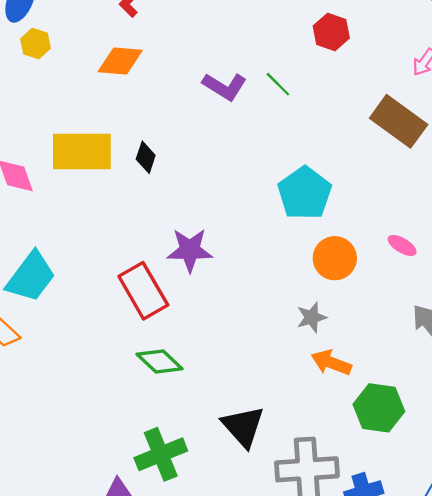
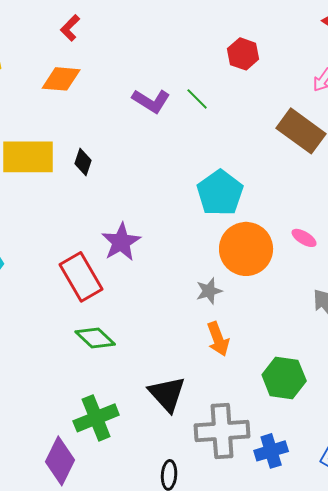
purple star: (190, 250) -> (121, 242), turned -30
orange circle: (335, 258) -> (246, 249), size x1.4
gray star: (312, 317) -> (209, 291), moved
orange arrow: (331, 363) -> (218, 339), moved, turned -132

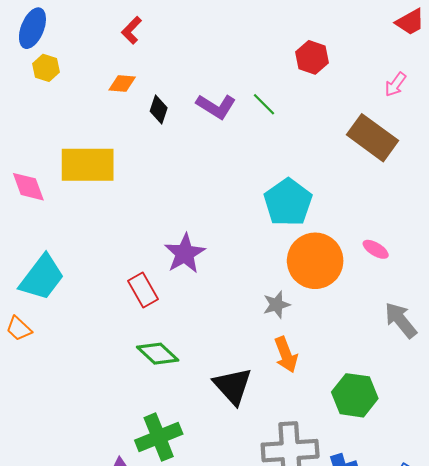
orange diamond: (61, 79) -> (122, 83), size x0.7
black diamond: (83, 162) -> (159, 110), moved
red rectangle: (81, 277) -> (143, 290), size x0.7
black triangle: (167, 394) -> (233, 386), moved

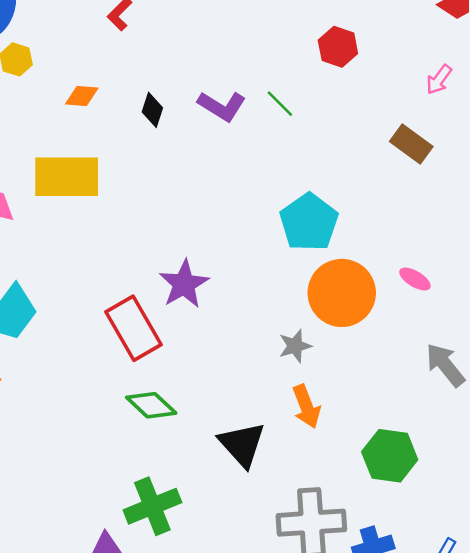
orange diamond: (122, 83) -> (82, 96), moved
brown rectangle: (372, 138) -> (411, 144), size x0.7
red rectangle: (143, 290) -> (133, 328), size x1.5

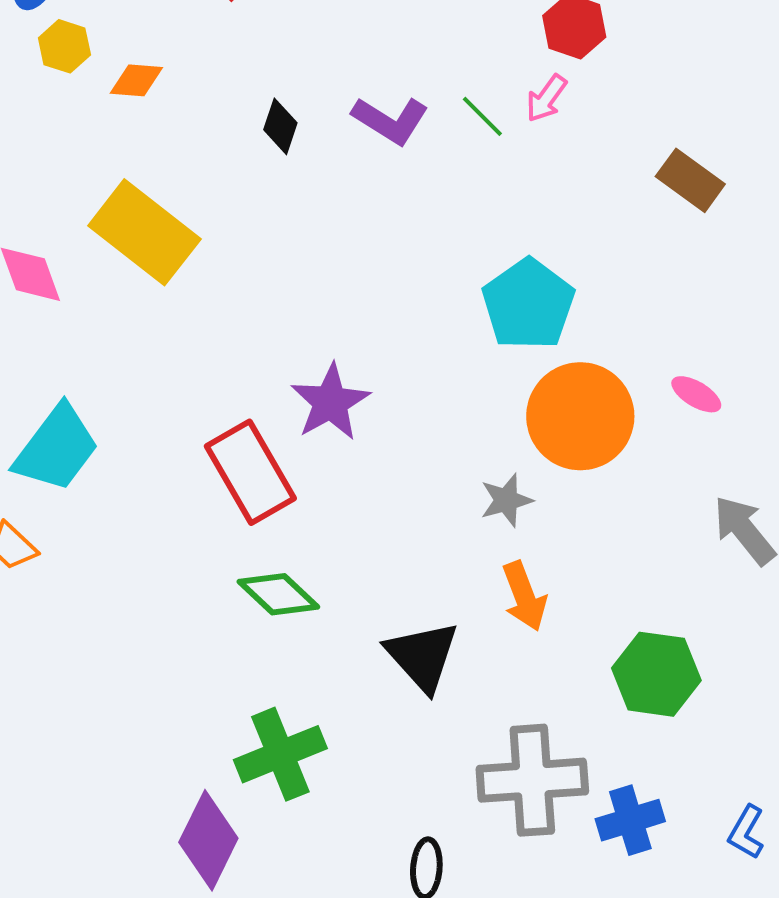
pink arrow: (439, 80) -> (546, 98), moved
orange diamond: (82, 96) -> (136, 80), moved
yellow rectangle: (67, 177) -> (144, 232), turned 38

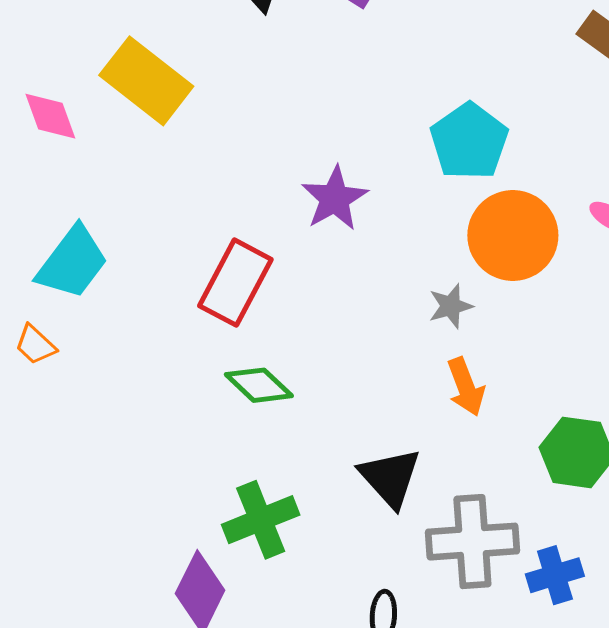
purple star: (330, 402) -> (335, 198), moved
red rectangle: (250, 472) -> (235, 283), turned 58
black triangle: (422, 656) -> (390, 478), moved

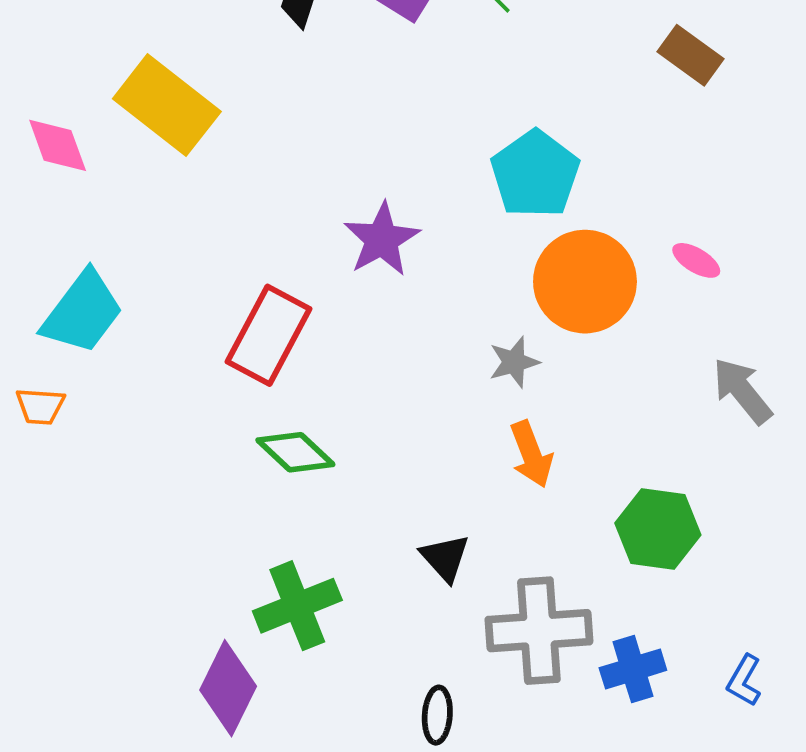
orange trapezoid: (35, 345) -> (40, 406), turned -39
black triangle: (390, 478) -> (445, 558), size x0.7

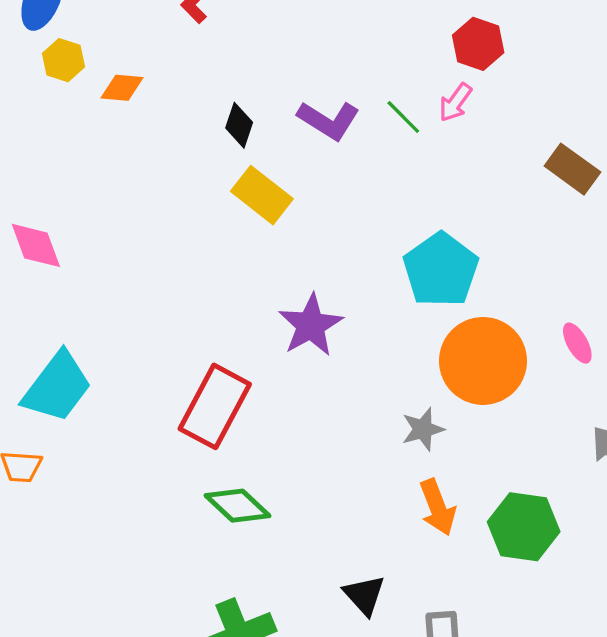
yellow rectangle: (167, 105) -> (262, 195), moved, size x0.7
pink ellipse: (696, 260) -> (577, 343), turned 30
green hexagon: (658, 529) -> (524, 527), moved

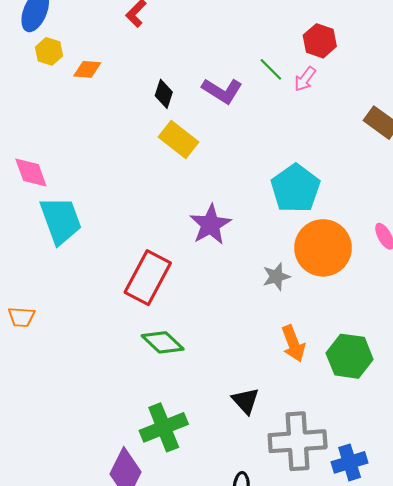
green line: (403, 117) -> (271, 69), moved
cyan trapezoid: (57, 387) -> (61, 220), moved, turned -57
gray star: (423, 429) -> (276, 277), moved

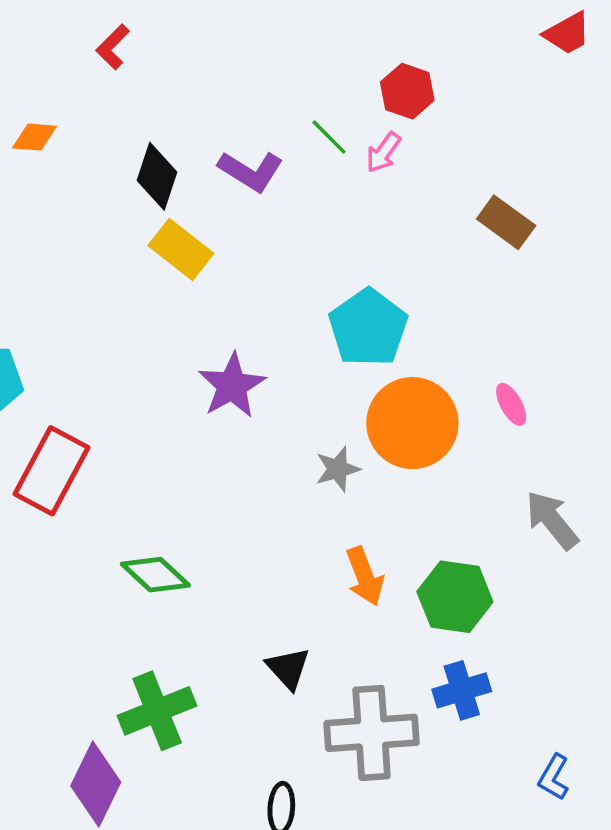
black diamond: (164, 94) -> (157, 176), size x1.4
red rectangle: (148, 278) -> (51, 471), moved
blue cross: (350, 462) -> (462, 690), moved

